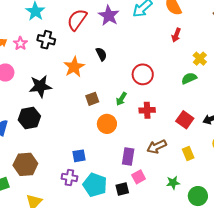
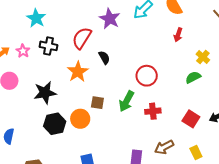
red semicircle: (77, 20) -> (82, 38), moved
brown square: (92, 99) -> (97, 103), turned 32
green arrow: (121, 99) -> (126, 101), size x1.5
black hexagon: (29, 118) -> (55, 124), moved
orange circle: (107, 124) -> (80, 119), moved

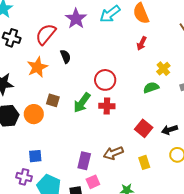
red cross: (153, 111) -> (107, 106), moved

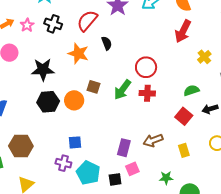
red arrow: (142, 43) -> (183, 31), size x1.6
orange star: (37, 67) -> (78, 53), turned -30
green semicircle: (151, 88) -> (191, 90), moved
black arrow: (170, 130) -> (210, 109), moved

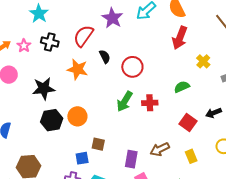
red circle: (146, 67) -> (132, 67), moved
brown square: (93, 87) -> (98, 144), moved
green semicircle: (191, 90) -> (182, 87), moved

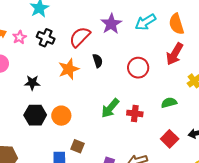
red circle: (132, 67) -> (138, 68), moved
orange star: (78, 69) -> (69, 69), turned 30
black star: (44, 88) -> (32, 83), size x0.7

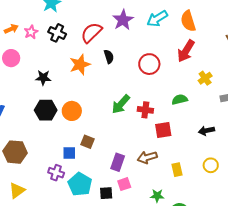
red square: (170, 139) -> (163, 130), moved, turned 36

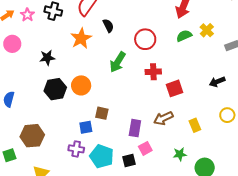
red circle: (149, 64) -> (145, 39), moved
green semicircle: (180, 100) -> (184, 36), moved
green arrow: (121, 104) -> (118, 62), moved

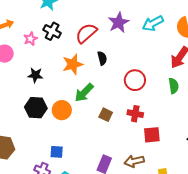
pink star: (27, 15) -> (30, 39), moved
green semicircle: (184, 36) -> (174, 86), turned 91
green arrow: (118, 62) -> (84, 93), moved
brown square: (102, 113) -> (106, 115), moved

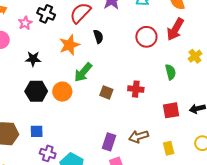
red circle: (135, 80) -> (146, 37), moved
green semicircle: (174, 86) -> (170, 72), moved
red square: (152, 135) -> (171, 110), moved
blue square: (57, 152) -> (37, 131), moved

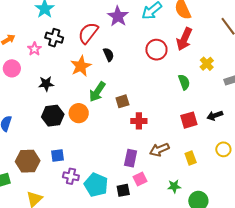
red cross: (136, 89) -> (139, 121), moved
brown square: (106, 92) -> (122, 101), moved, turned -32

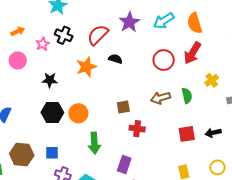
black semicircle: (109, 55) -> (115, 59), turned -56
green arrow: (97, 92) -> (94, 143), moved, turned -45
brown arrow: (159, 150) -> (161, 98), moved

